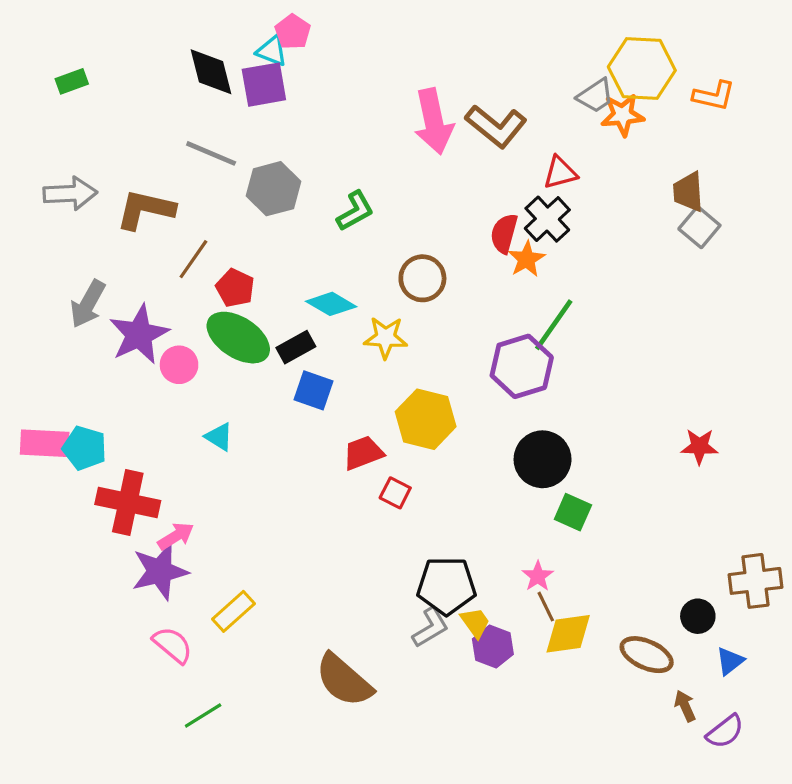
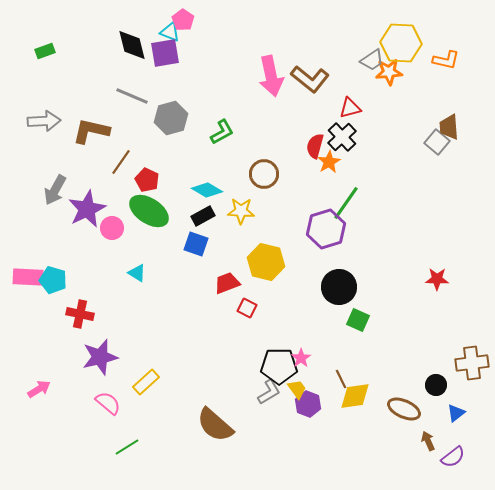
brown trapezoid: (688, 192) -> (449, 127), moved
black rectangle: (296, 347) -> (203, 216), moved
red cross: (128, 502) -> (80, 314), size x0.7
pink arrow: (176, 536) -> (39, 389), moved
pink star: (538, 576) -> (301, 358), moved

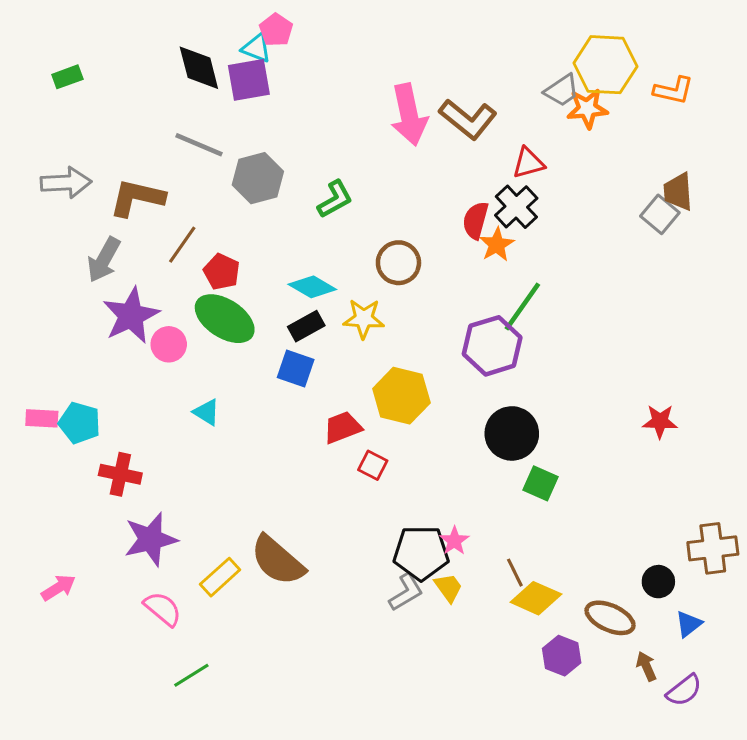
gray arrow: (55, 190) -> (104, 260), moved
pink rectangle: (28, 277) -> (42, 418), size x0.7
yellow diamond: (355, 396) -> (536, 598), turned 32
purple hexagon: (308, 404) -> (562, 656), moved
brown semicircle: (215, 425) -> (278, 560), moved

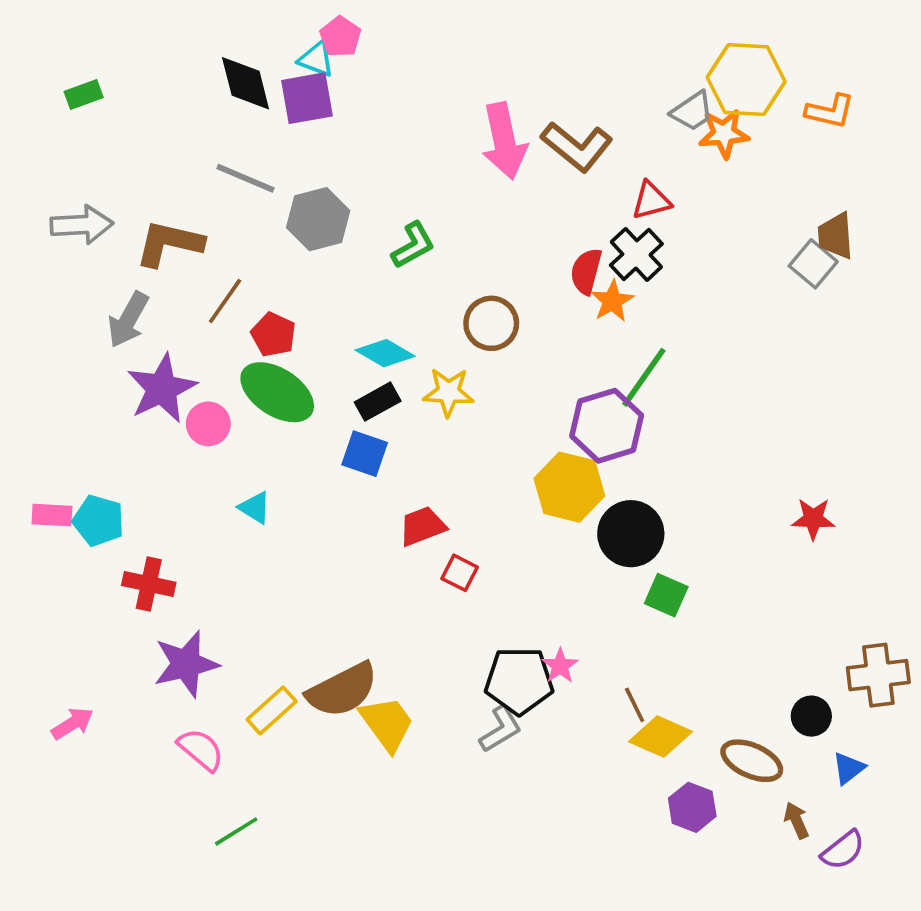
yellow hexagon: (401, 396) -> (569, 487), moved
brown semicircle: (278, 560) -> (342, 690), turned -68
yellow trapezoid: (448, 588) -> (387, 724), moved, size x1.6

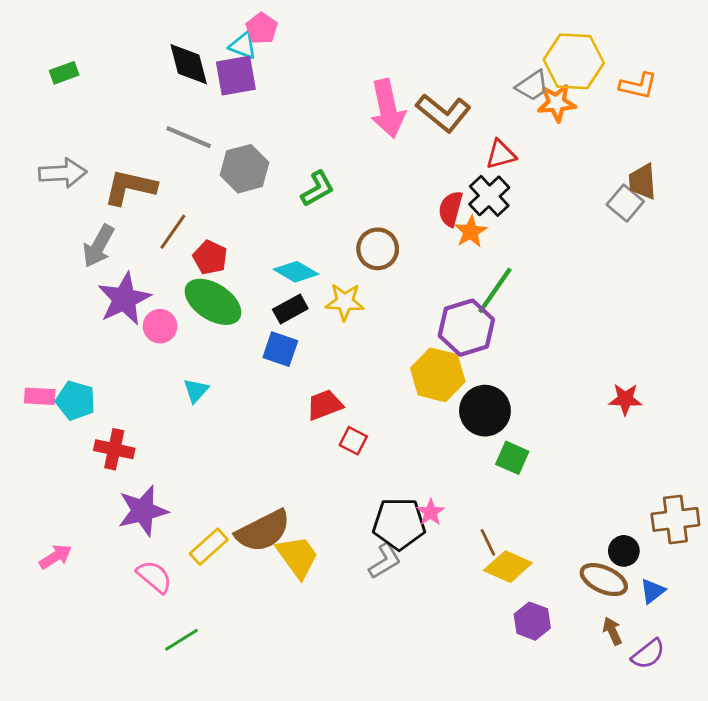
cyan triangle: (255, 508) -> (196, 391), turned 40
brown ellipse: (752, 761) -> (604, 580), moved

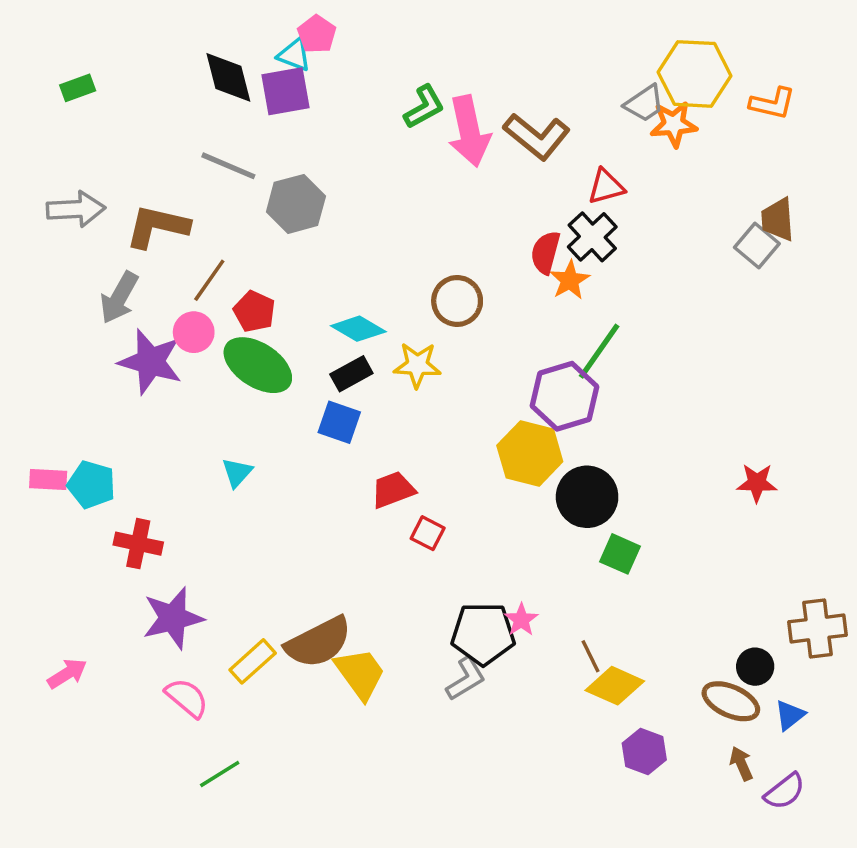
green L-shape: (317, 189) -> (424, 107), moved
purple star: (124, 299) -> (150, 362), turned -30
pink circle: (160, 326) -> (194, 332), moved

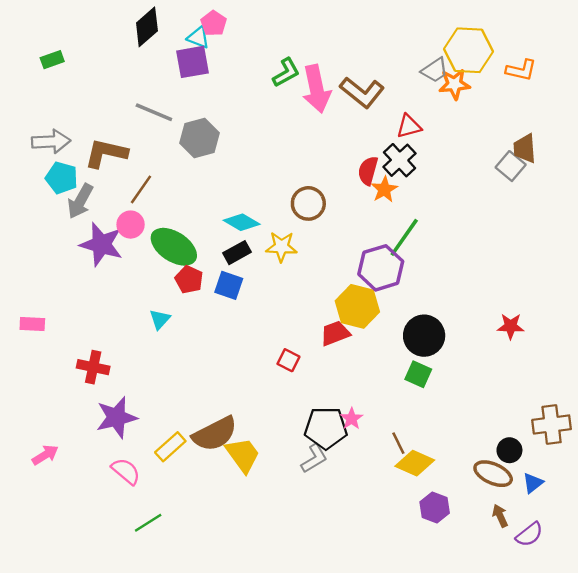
black diamond: (228, 77) -> (147, 27), moved, turned 63
red pentagon: (254, 311) -> (189, 279), moved
cyan pentagon: (91, 485) -> (62, 178), moved
red trapezoid: (393, 490) -> (335, 333), moved
black circle: (587, 497) -> (424, 336), moved

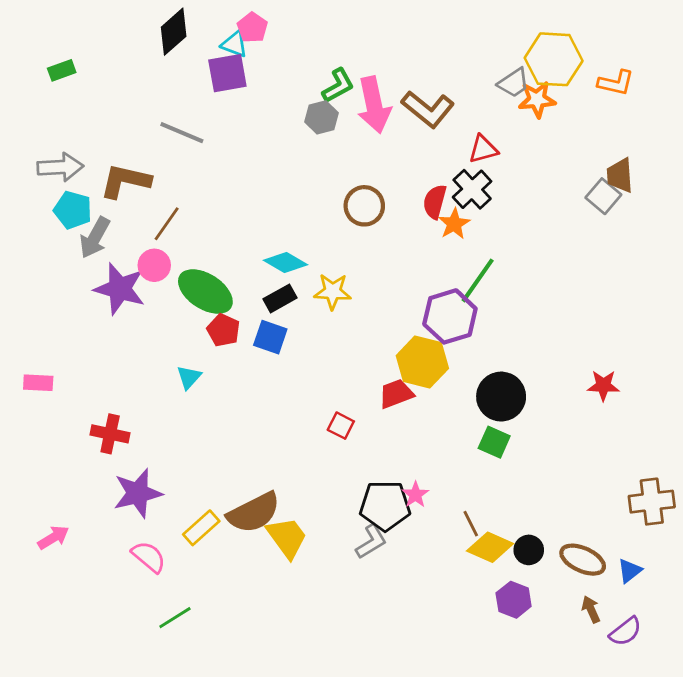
gray hexagon: (200, 138) -> (321, 117), moved, size x0.7
brown circle: (308, 203) -> (364, 206), moved
black circle: (509, 450) -> (529, 550), moved

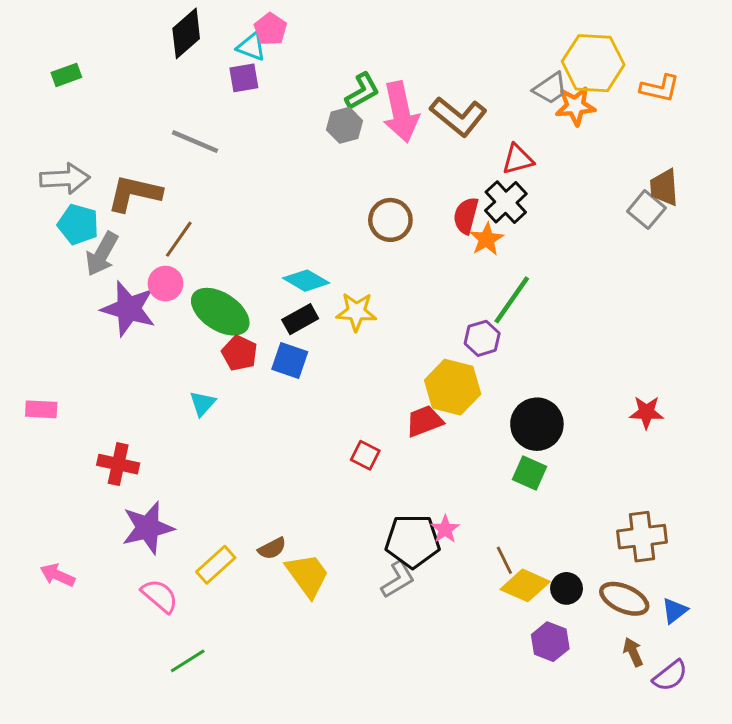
purple square: (227, 73) -> (244, 78), size x0.7
purple hexagon: (450, 316) -> (482, 338), size x0.6
brown cross: (652, 502) -> (642, 537), moved
brown semicircle: (254, 513) -> (272, 548), size x0.5
pink arrow: (53, 537) -> (57, 575), turned -124

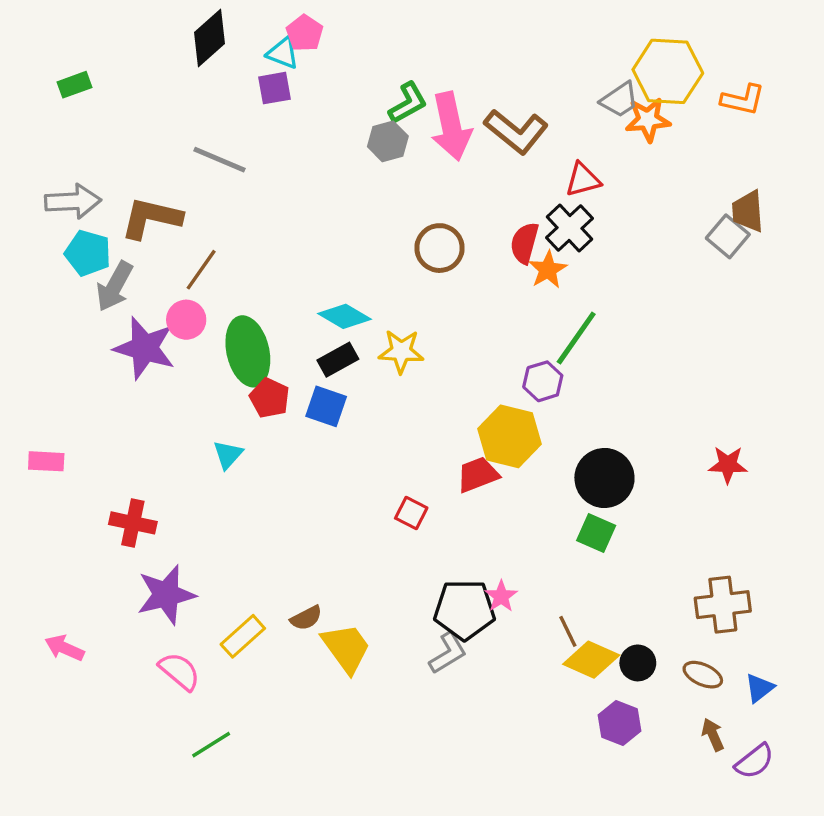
green ellipse: (220, 312) -> (248, 351), turned 44
brown ellipse: (624, 599) -> (703, 675), size x0.7

